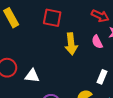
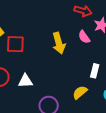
red square: (52, 18) -> (15, 44), moved

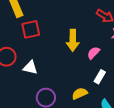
pink semicircle: (84, 37) -> (93, 53), moved, turned 64
red square: (15, 44) -> (31, 29), turned -30

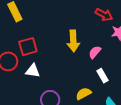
red square: (31, 29) -> (28, 47), moved
white rectangle: (100, 77) -> (103, 76), turned -56

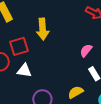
yellow arrow: (73, 41) -> (43, 29), moved

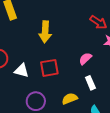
red square: (19, 46) -> (49, 68), moved

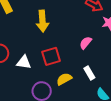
white rectangle: (90, 83) -> (89, 73), moved
yellow semicircle: (70, 99) -> (64, 79), moved

